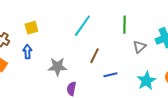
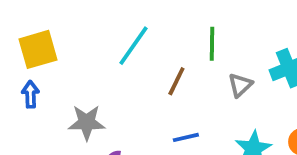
yellow square: (31, 28) -> (38, 49), size x1.5
brown line: (94, 56) -> (176, 81), moved

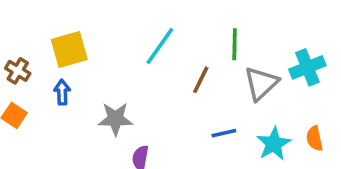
gray triangle: (240, 85) -> (261, 83), size x1.5
blue line: (186, 137) -> (224, 133), moved

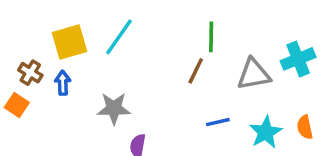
green line: (235, 44) -> (211, 37), moved
cyan line: (160, 46) -> (119, 37), moved
brown cross: (18, 71) -> (30, 73), moved
gray triangle: (261, 83) -> (254, 74), turned 33

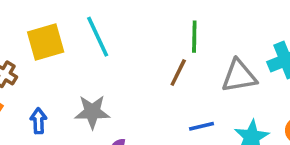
cyan line: (119, 37) -> (98, 37), turned -60
blue arrow: (63, 83) -> (38, 121), moved

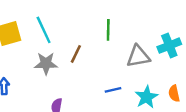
brown line: (178, 72) -> (76, 54), moved
gray star: (92, 112) -> (46, 63), moved

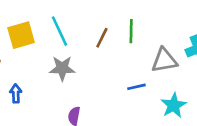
brown line: (76, 54) -> (102, 38), moved
blue line: (113, 90) -> (136, 87), moved

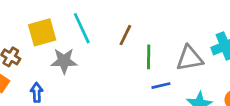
green line: (131, 31) -> (149, 57), moved
gray star: (62, 68) -> (64, 61), moved

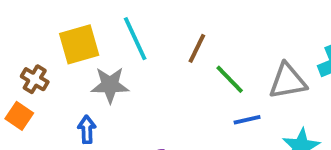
green line: (149, 57) -> (230, 79), turned -45
blue arrow: (37, 92) -> (87, 129), moved

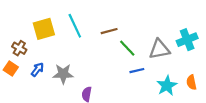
brown line: (197, 48) -> (109, 31), turned 49
gray star: (110, 85) -> (63, 74), moved
blue arrow: (87, 129) -> (37, 70), moved, turned 40

